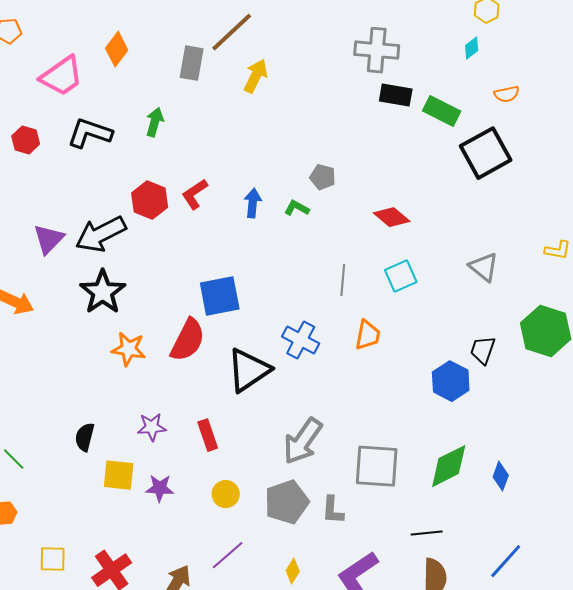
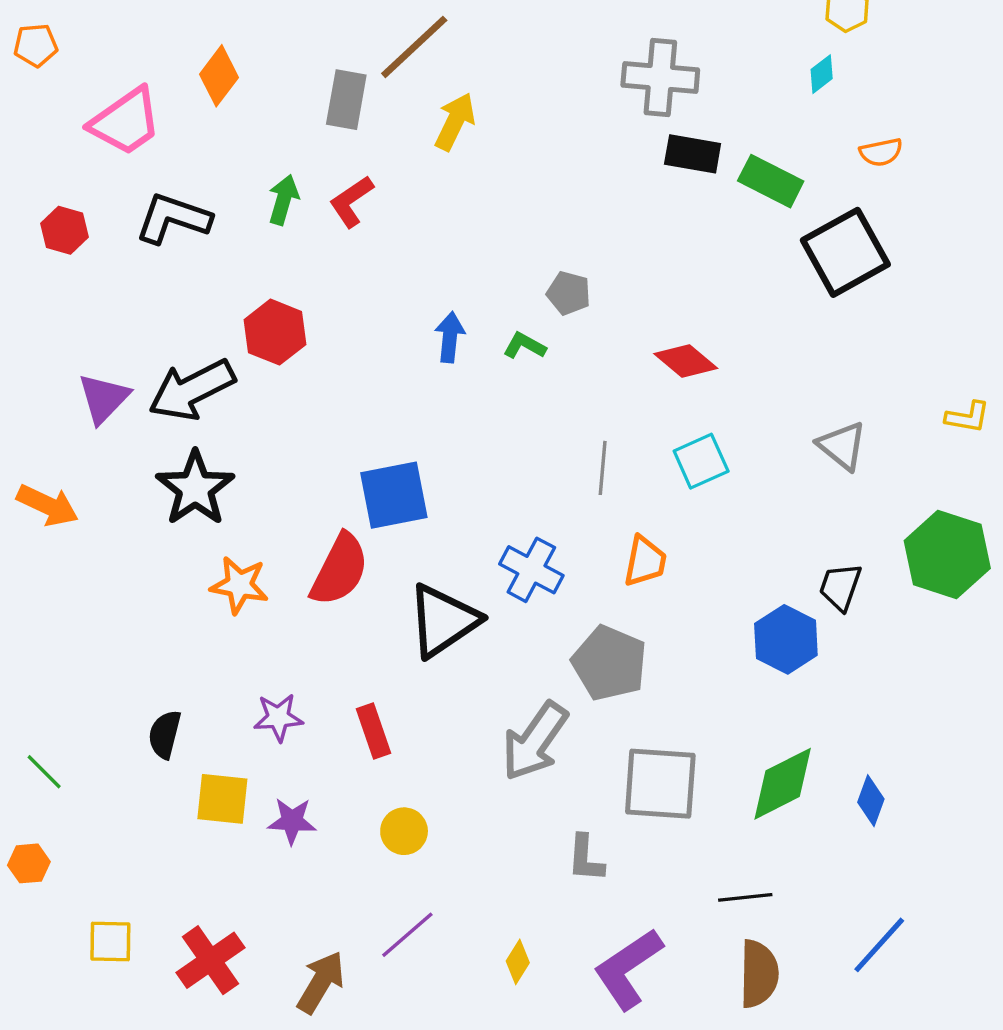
red L-shape: (195, 194) -> (351, 201), moved
gray pentagon: (287, 502) -> (609, 663), moved, turned -30

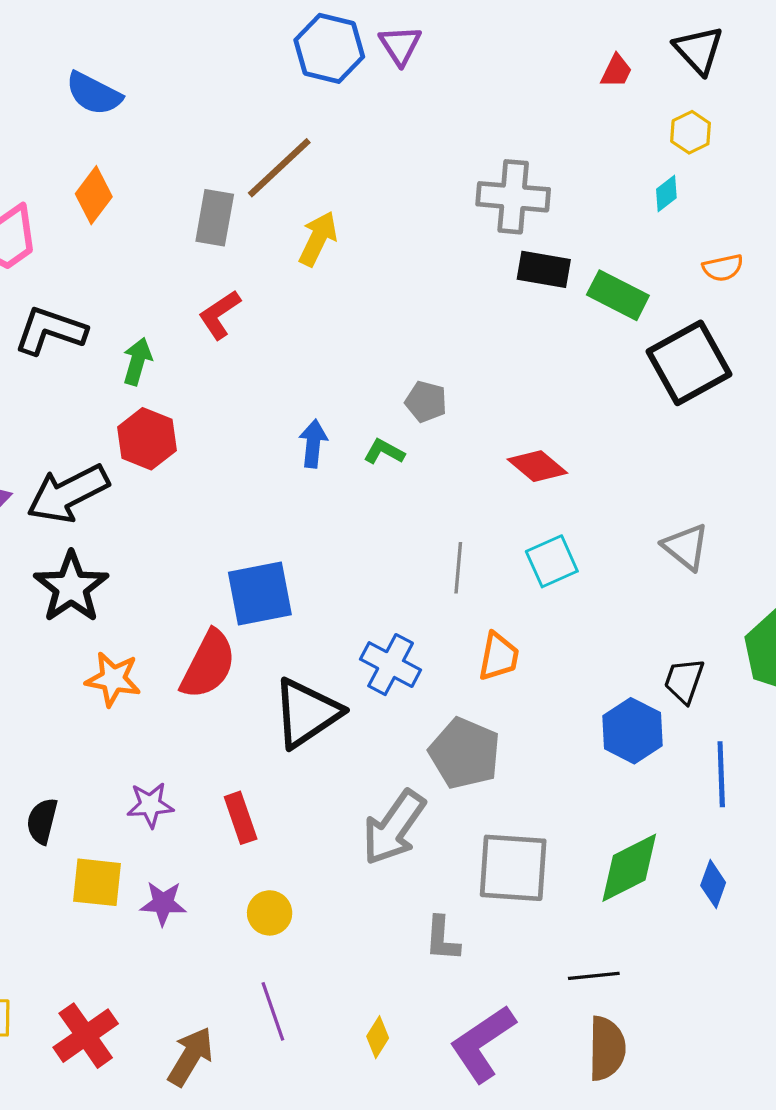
green arrow: (283, 200) -> (137, 361), moved
purple line: (407, 935) -> (273, 1011), turned -68
blue line: (879, 945) -> (721, 774), moved, turned -44

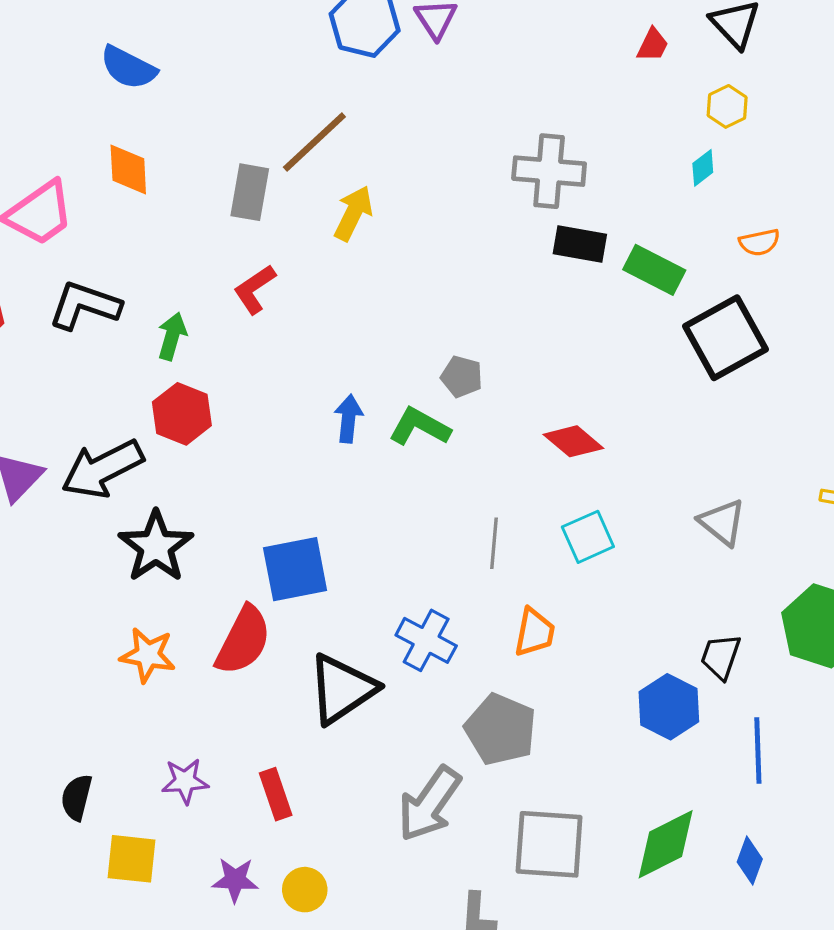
orange diamond: (94, 195) -> (128, 170), turned -40
green L-shape: (384, 452) -> (420, 427), size x1.5
black star: (71, 587) -> (156, 547), moved
purple star: (163, 903) -> (235, 880), moved

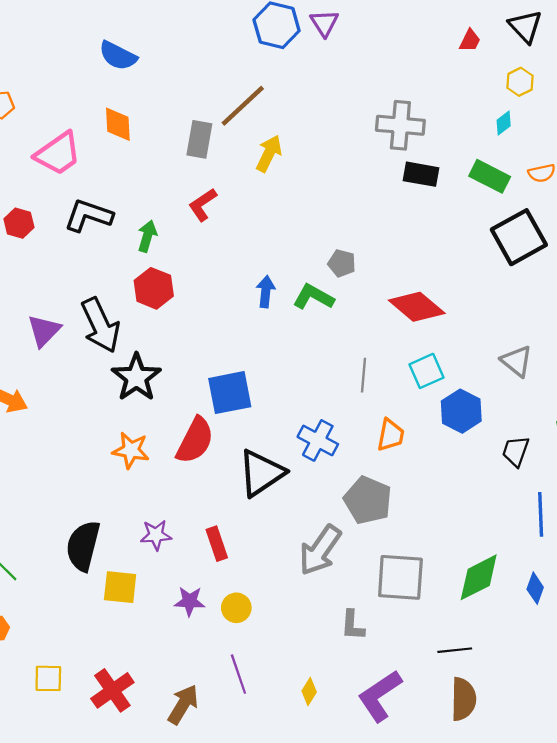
green rectangle: (654, 270) -> (490, 176), moved
red diamond: (573, 441) -> (417, 307), size x1.4
black arrow: (102, 469) -> (100, 325), turned -88
blue hexagon: (669, 707) -> (461, 411), moved
black semicircle: (77, 797) -> (83, 546), size x1.6

